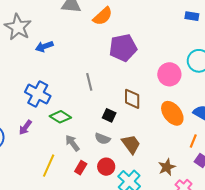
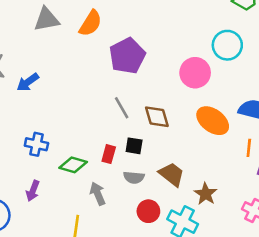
gray line: (89, 82) -> (122, 108), moved
blue cross: (38, 94) -> (36, 144), size x0.7
gray arrow: (72, 143) -> (98, 194), turned 30
brown star: (167, 167) -> (206, 194), moved
red rectangle: (81, 168) -> (109, 154), moved

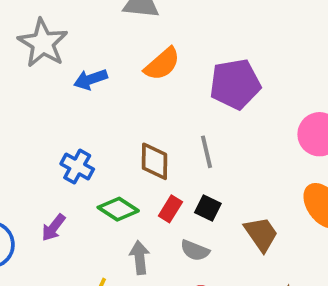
orange semicircle: (90, 23) -> (162, 64), moved
brown diamond: (157, 117) -> (154, 161), moved
brown trapezoid: (172, 174) -> (261, 234), moved

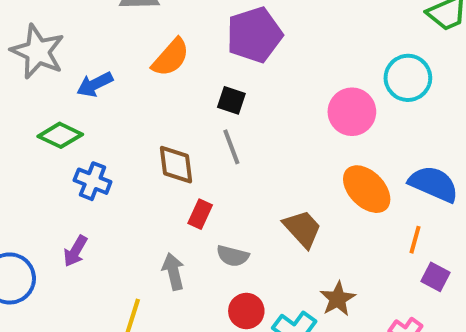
purple pentagon: (235, 84) -> (254, 35), moved
black square: (208, 208) -> (231, 100), moved
green diamond: (118, 209) -> (60, 135), moved

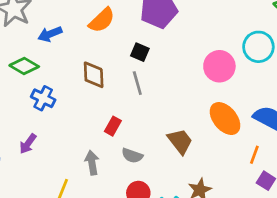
brown diamond: (176, 165) -> (94, 75), moved

